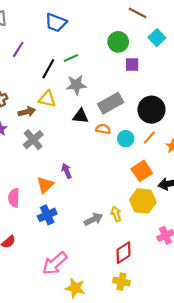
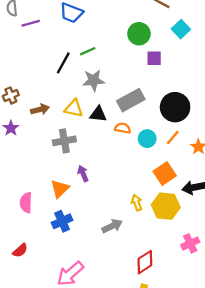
purple line: (18, 49) -> (31, 23), moved, turned 42
yellow triangle: (47, 99) -> (74, 108), moved
gray cross: (33, 140) -> (64, 141), moved, turned 30
yellow arrow: (116, 214) -> (137, 203), moved

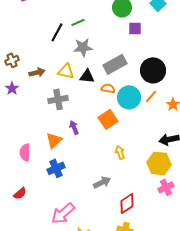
cyan circle: (147, 139) -> (129, 97), size x1.5
orange square: (165, 174) -> (108, 119), moved
yellow hexagon: (166, 206) -> (159, 163), moved
gray arrow: (112, 226) -> (102, 182), moved

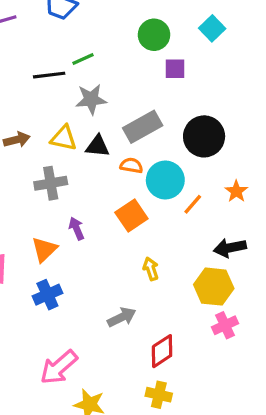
black line: (57, 32) -> (49, 75), turned 54
orange line: (151, 96) -> (193, 204), moved

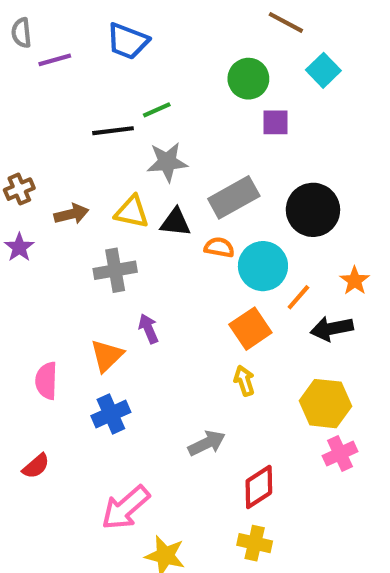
orange square: (131, 216) -> (250, 329), moved
black arrow: (230, 248) -> (332, 329), moved

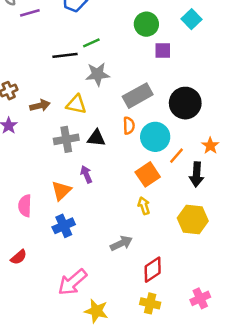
black triangle: (176, 222) -> (96, 138), moved
orange semicircle: (219, 247) -> (129, 126), turned 78
black arrow: (332, 329) -> (196, 174), turned -75
pink cross: (340, 454) -> (200, 298), moved

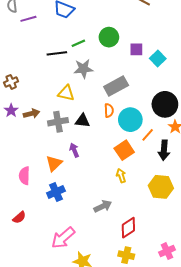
cyan square: (191, 19) -> (158, 59), moved
green circle: (146, 24) -> (109, 37), moved
black circle: (185, 103) -> (165, 104), moved
brown arrow: (40, 106) -> (31, 114), moved

